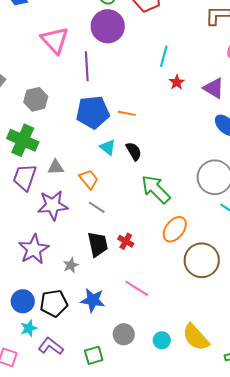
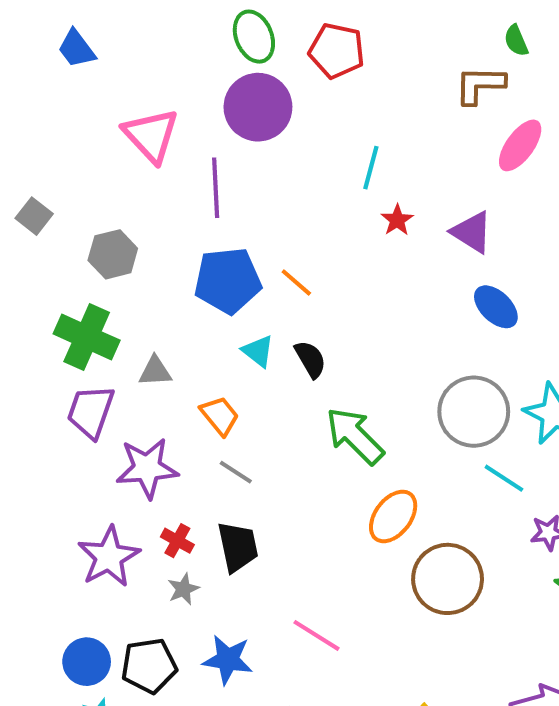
orange line: (127, 113) -> (296, 283), turned 30
gray triangle: (56, 167) -> (155, 371), moved
red cross: (126, 241) -> (177, 541), moved

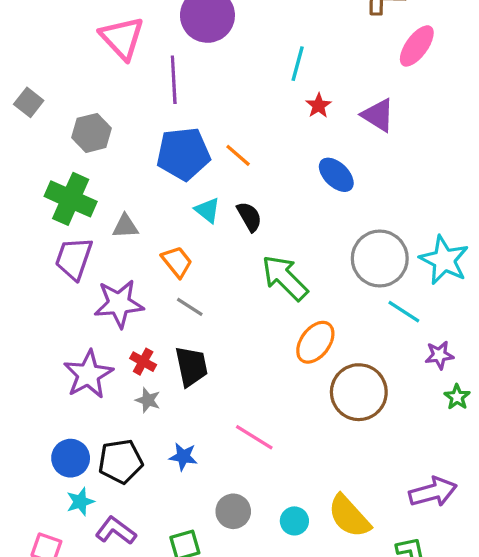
blue ellipse: (496, 307) -> (336, 175), moved
gray star: (183, 589) -> (148, 400), turned -30
blue star: (228, 660) -> (183, 457), size x0.7

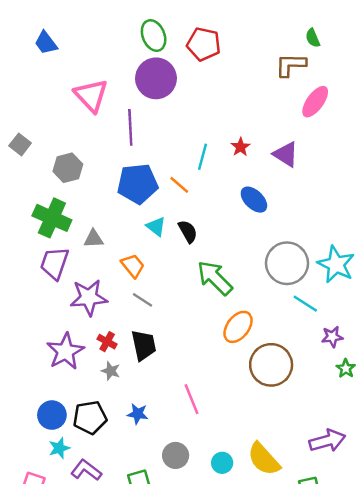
cyan line: (298, 64) -> (203, 157), moved
pink line: (254, 437) -> (191, 399), turned 36

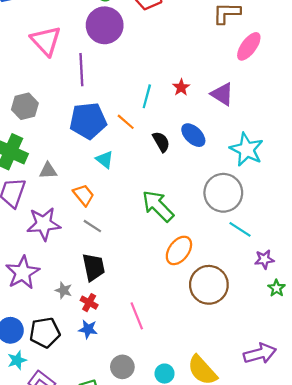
black semicircle: (188, 231) -> (161, 142), moved
cyan star: (336, 264) -> (247, 150), moved
red cross: (107, 342) -> (89, 303), moved

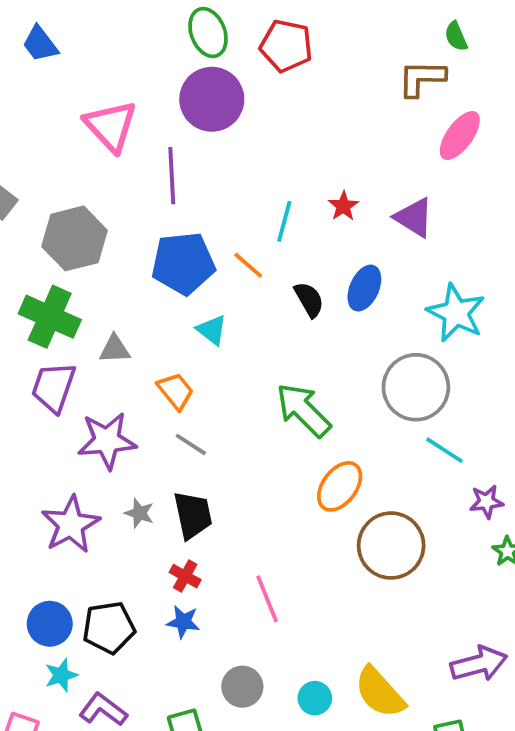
gray hexagon: (25, 106) -> (75, 238), size x1.4
blue ellipse: (193, 135) -> (364, 288), turned 70
gray star: (64, 290) -> (139, 513), moved

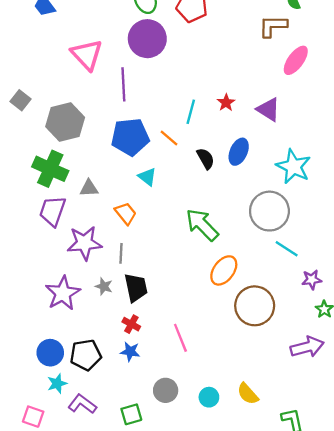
gray line: (191, 444) -> (121, 253), moved, turned 60
purple arrow: (479, 664) -> (307, 347), moved
yellow semicircle: (380, 692) -> (248, 394), size x0.7

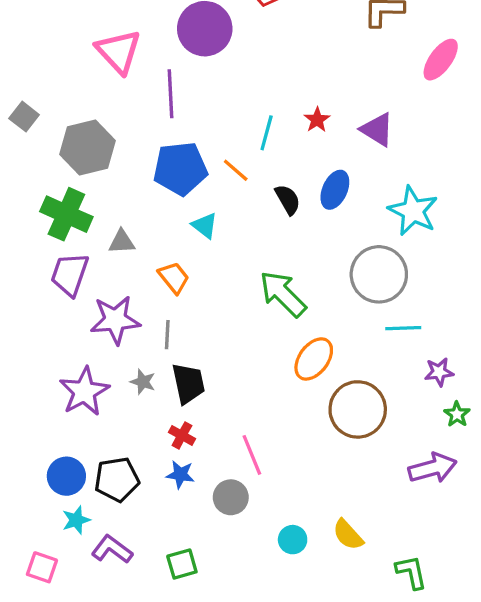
pink ellipse: (296, 60) -> (441, 60), moved
cyan line: (287, 249) -> (403, 328), turned -35
gray circle: (166, 390) -> (231, 497), moved

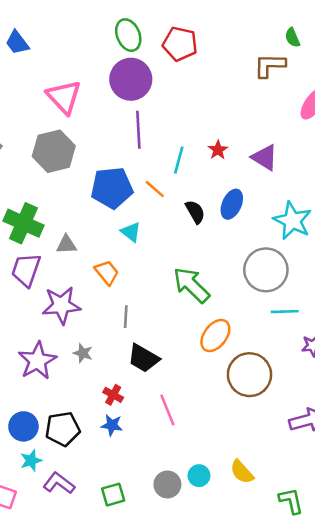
purple line: (171, 94) -> (138, 130), moved
gray hexagon: (88, 147) -> (54, 151), moved
gray line: (167, 335) -> (126, 317), moved
black trapezoid: (188, 383) -> (143, 358), moved, turned 132
gray circle: (231, 497) -> (167, 484), moved

